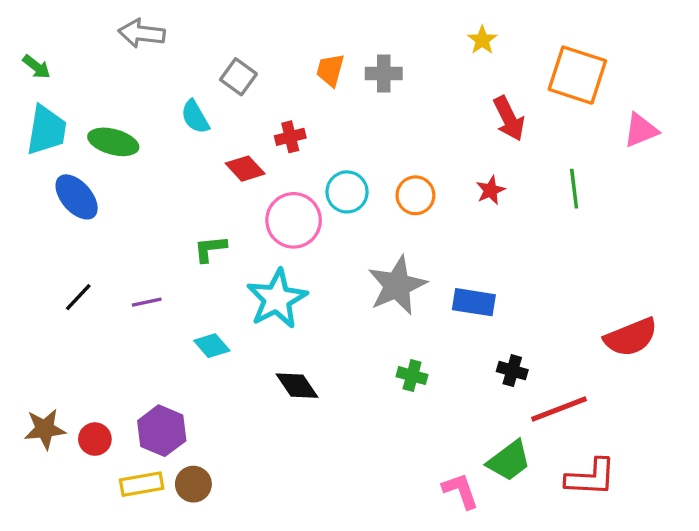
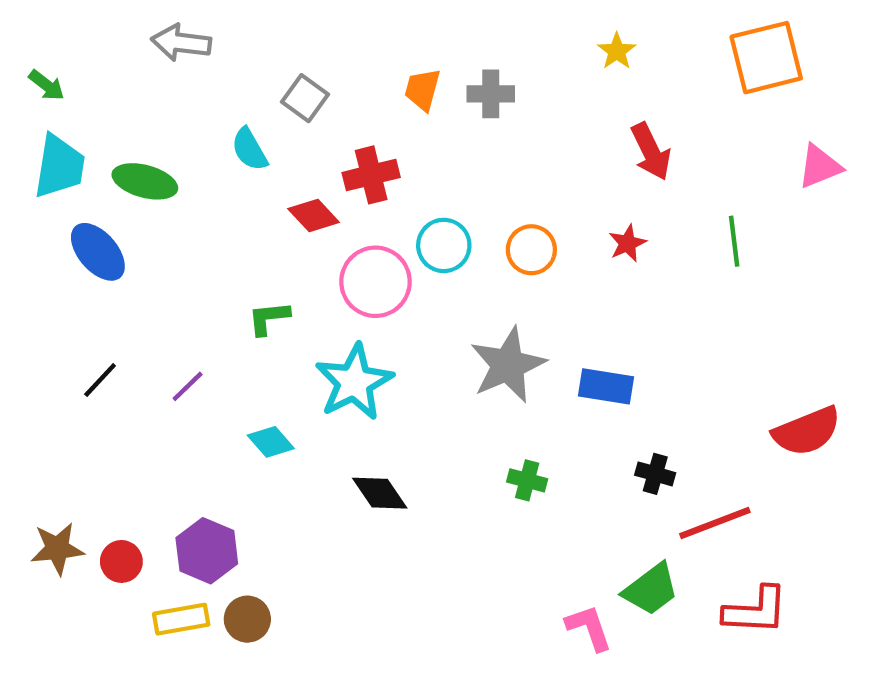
orange square: (577, 75) -> (766, 58), moved, turned -32
red cross: (290, 137) -> (371, 175), size x1.4
purple line: (147, 302) -> (188, 386), turned -32

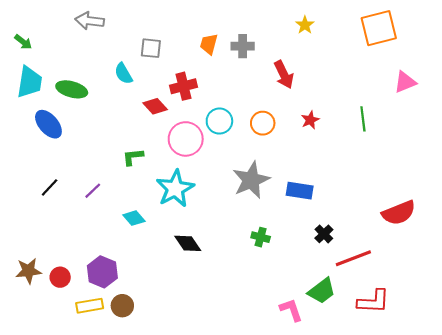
gray square: (305, 98) -> (151, 48), turned -30
red arrow: (651, 151) -> (284, 75), moved
black cross: (655, 474) -> (324, 234), turned 30

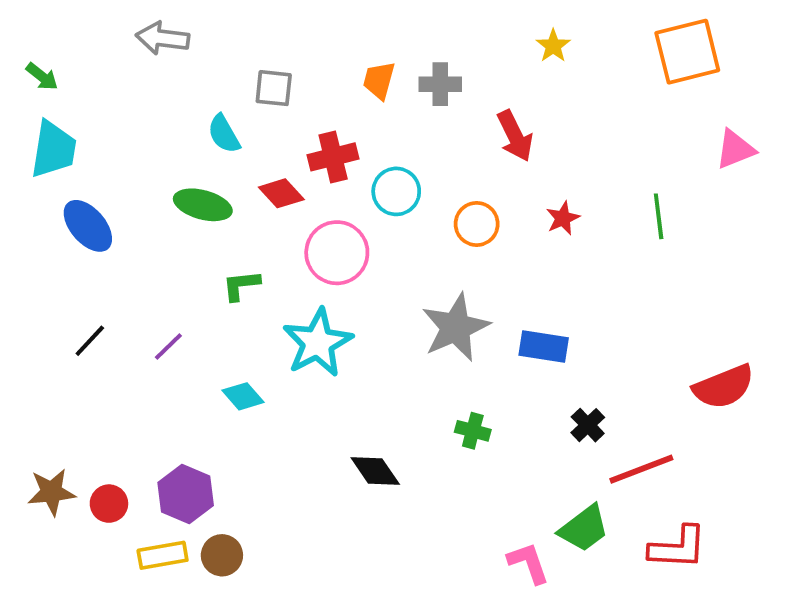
green ellipse: (72, 89) -> (203, 205), moved
cyan circle: (219, 121) -> (396, 191), moved
black diamond: (188, 243) -> (375, 471), moved

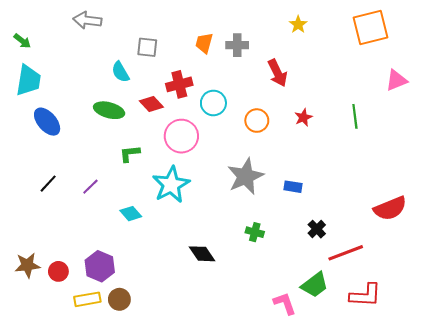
blue rectangle: (544, 347) -> (293, 187), size x0.7

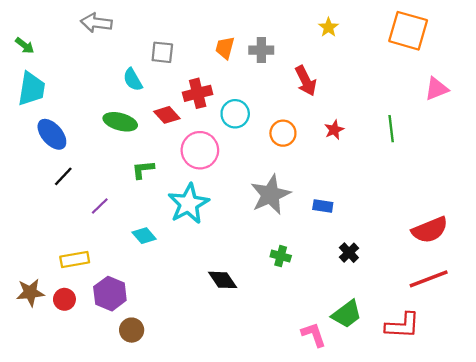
orange square: (370, 28) -> (408, 31), turned 30
black line: (48, 184) -> (63, 176), moved
red line: (346, 253) -> (429, 279), moved
yellow rectangle: (87, 299) -> (75, 259), moved

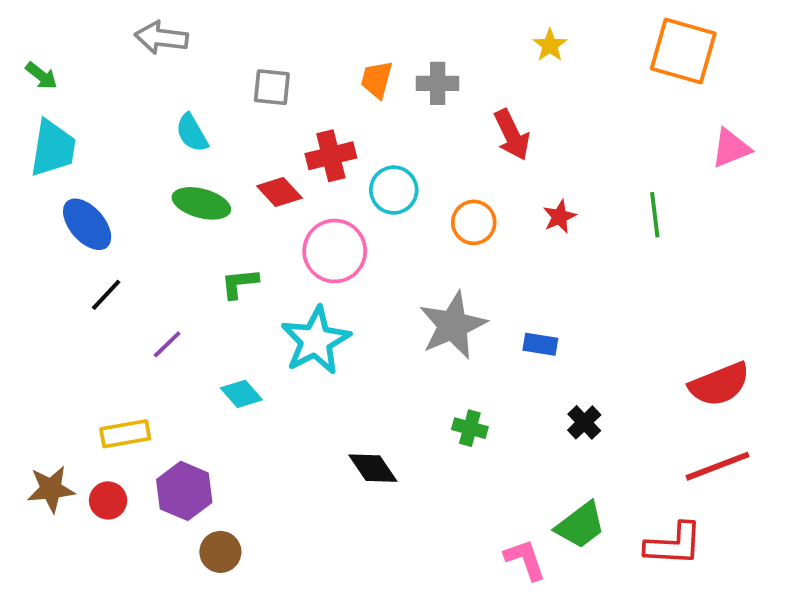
cyan semicircle: (133, 80) -> (192, 133), moved

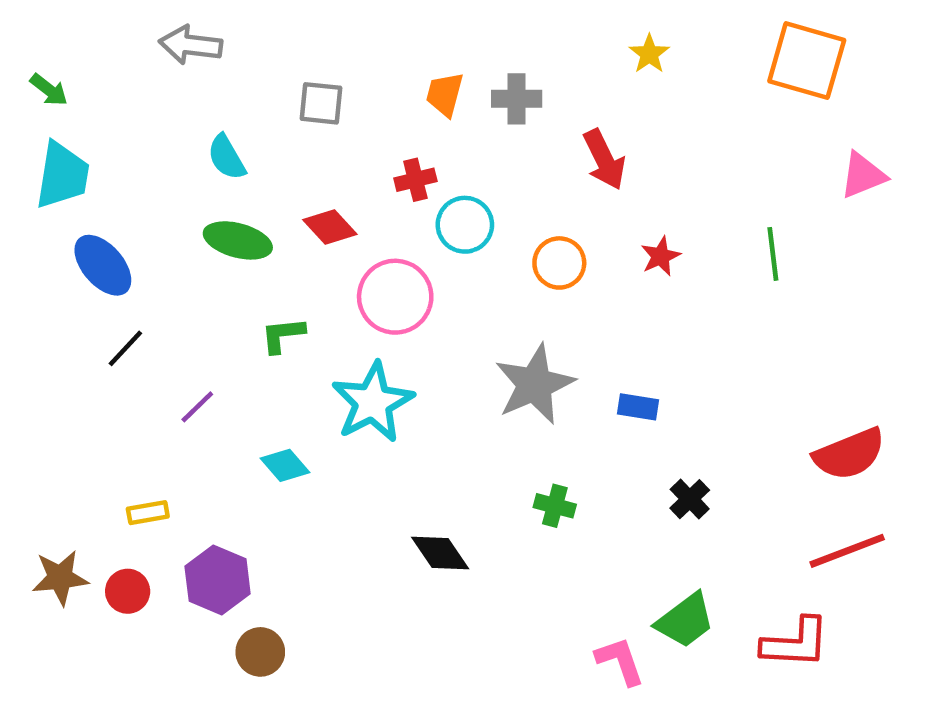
red cross: (331, 156) -> (415, 180), moved, size x0.7
yellow rectangle: (125, 434) -> (148, 513), size x0.7

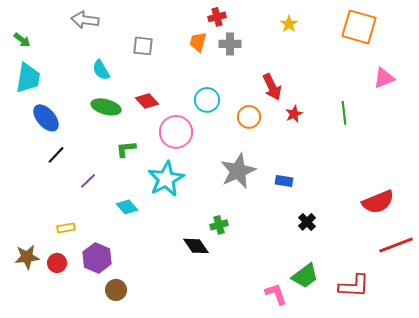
red arrow: (604, 160) -> (272, 87), moved
red cross: (415, 180) -> (217, 17), moved
green cross: (555, 506) -> (219, 225), moved, turned -30
red line: (847, 551) -> (396, 245), moved

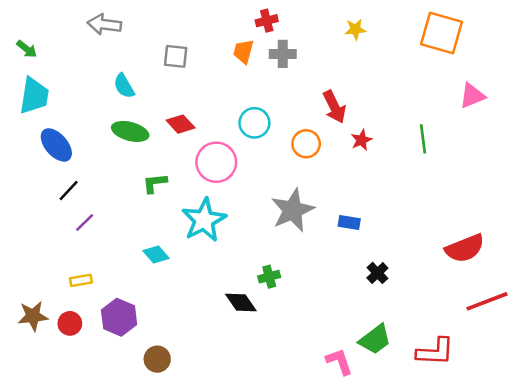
yellow star: (289, 24) -> (355, 29), turned 30
purple line: (88, 181) -> (85, 223), moved
brown circle: (116, 290) -> (157, 359), moved

